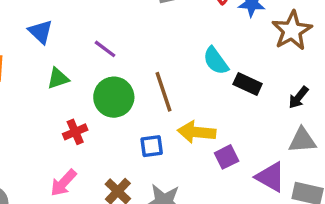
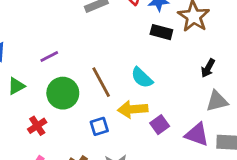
purple line: (105, 49) -> (49, 56), turned -54
cyan semicircle: (216, 61) -> (142, 78), moved
black rectangle: (248, 84) -> (161, 32), moved

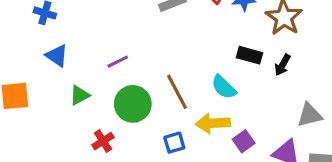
black rectangle: (161, 32) -> (250, 55), moved
black arrow: (208, 68) -> (282, 65), moved

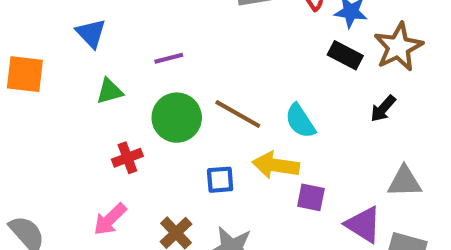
black rectangle: (250, 55) -> (345, 55), moved
brown line: (177, 92) -> (238, 114), turned -45
purple square: (244, 141) -> (311, 197), turned 35

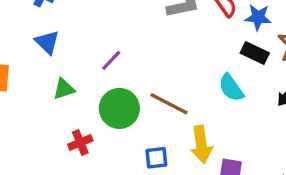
purple line: (169, 58) -> (111, 60), turned -30
cyan semicircle: (300, 121) -> (231, 88), moved
yellow arrow: (276, 165) -> (201, 144), turned -105

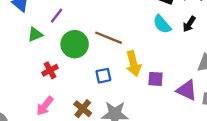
purple line: (111, 60) -> (57, 16), moved
cyan semicircle: (231, 88) -> (162, 24), moved

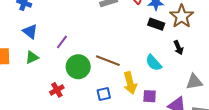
cyan semicircle: (162, 24) -> (154, 63), moved
black arrow: (189, 24) -> (178, 48), turned -56
green triangle: (35, 34) -> (32, 57), moved

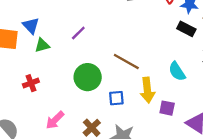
blue triangle: (30, 32) -> (31, 26), moved
green circle: (78, 67) -> (88, 77), moved
red cross: (57, 90) -> (31, 83), moved

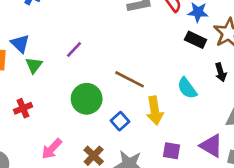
green triangle: (42, 45) -> (34, 65), turned -35
blue square: (116, 98) -> (120, 121), turned -35
purple square: (167, 108) -> (172, 151), moved

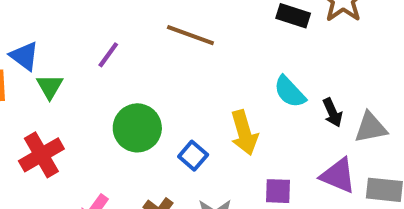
black arrow: (221, 72) -> (332, 113), moved
brown line: (129, 79) -> (190, 35), moved
red cross: (23, 108) -> (41, 155), size x1.5

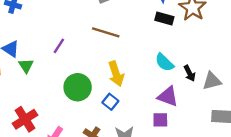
yellow arrow: (244, 133) -> (116, 74), moved
red cross: (41, 155) -> (25, 119), moved
purple triangle: (338, 176) -> (168, 96), moved

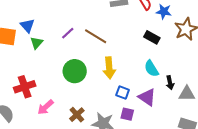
black rectangle: (164, 19) -> (152, 37), moved
brown line: (106, 32) -> (96, 36), moved
blue square: (110, 102) -> (123, 93), moved, turned -32
purple square: (160, 120) -> (127, 114), moved

